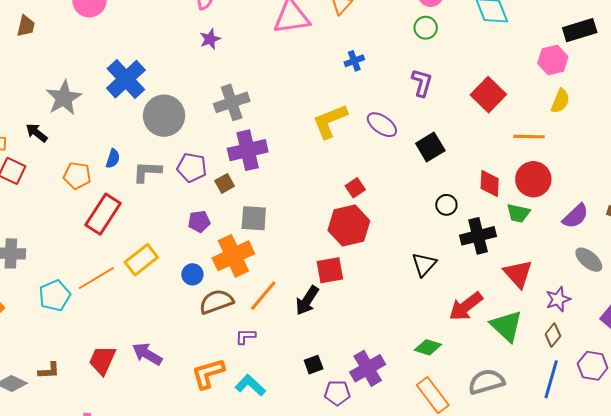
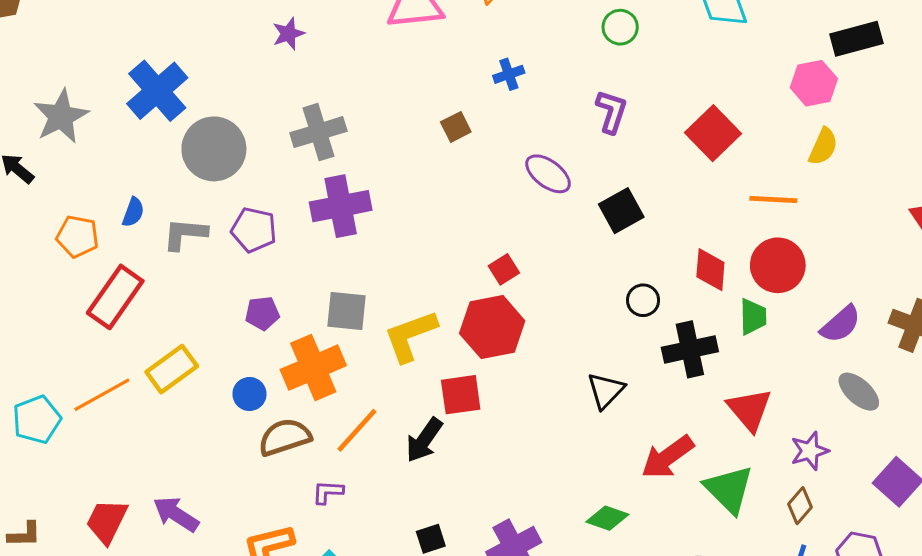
yellow L-shape: (330, 121) -> (410, 336), moved
brown square: (225, 183) -> (456, 127), moved
green trapezoid: (518, 213) -> (753, 317), turned -105

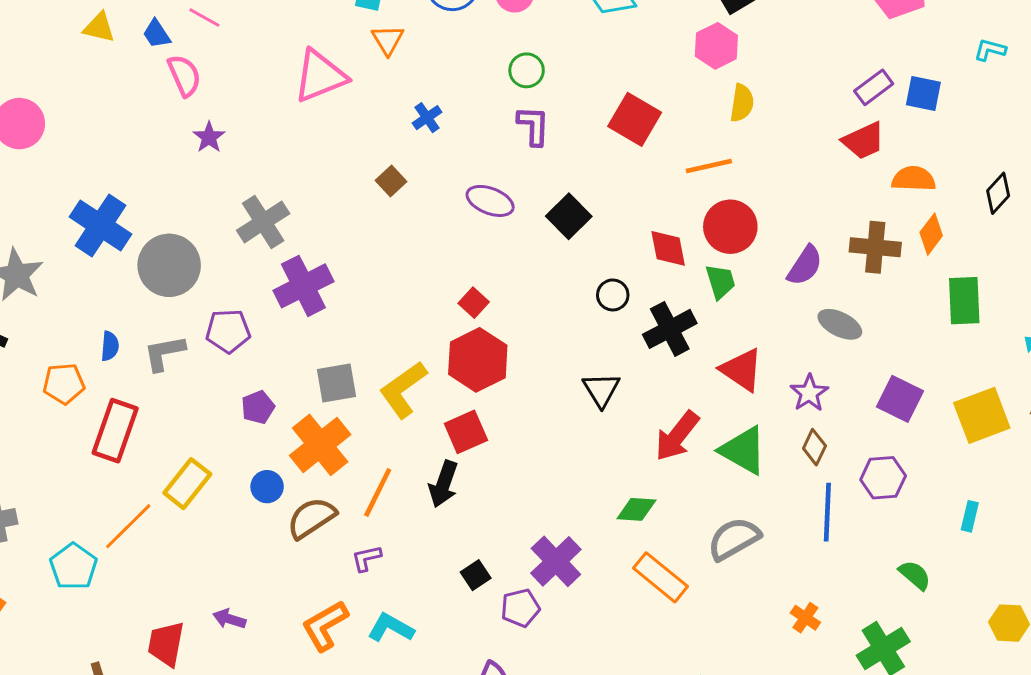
green circle: (620, 27) -> (527, 70), moved
purple arrow: (176, 514) -> (229, 619), size x0.7

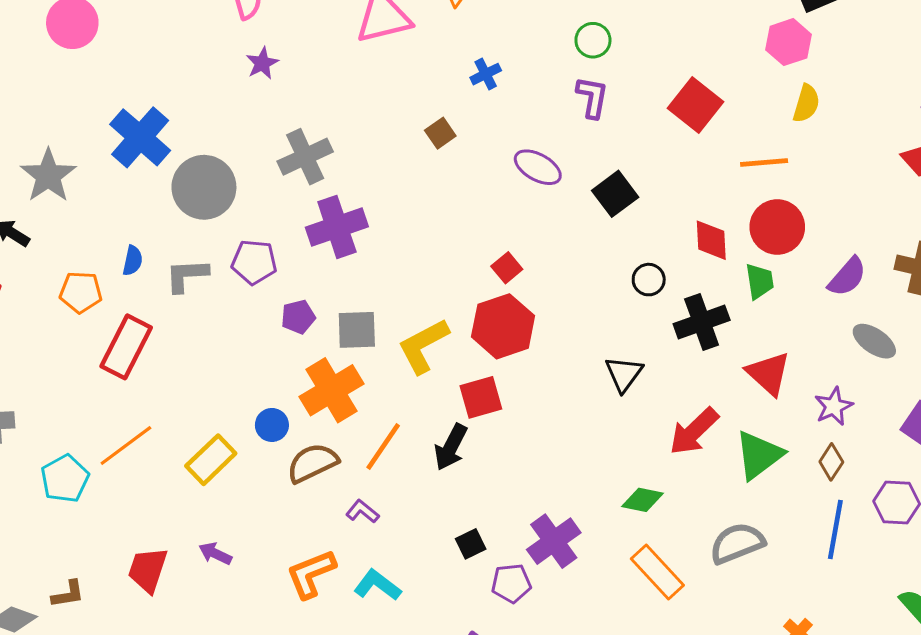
purple pentagon: (258, 407) -> (298, 317), moved
green triangle: (743, 450) -> (759, 455), turned 46
yellow rectangle: (187, 484) -> (211, 460), moved
purple L-shape: (366, 558) -> (362, 511), turned 44

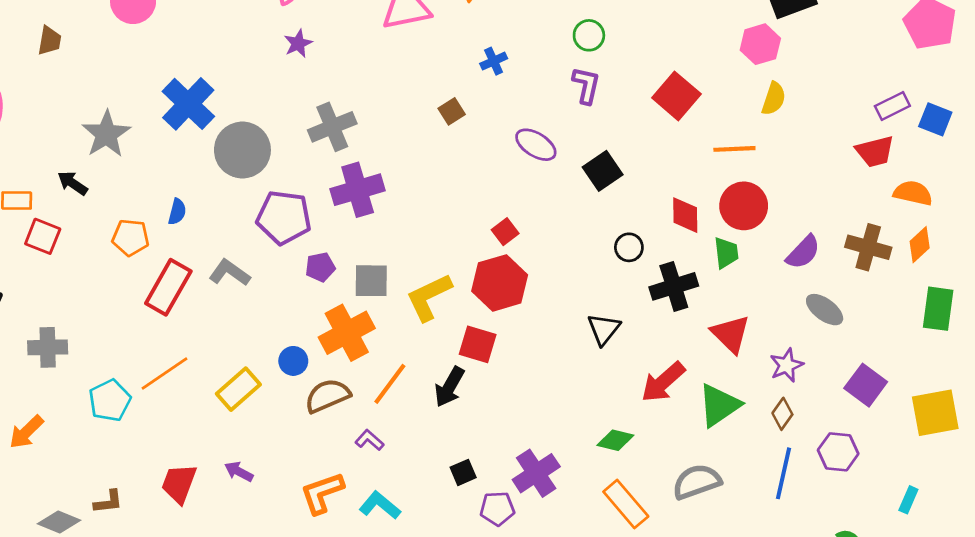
purple pentagon: (254, 262) -> (284, 217), size x1.4
gray L-shape: (187, 275) -> (230, 273), moved, turned 36
red square: (481, 397) -> (478, 344), turned 30

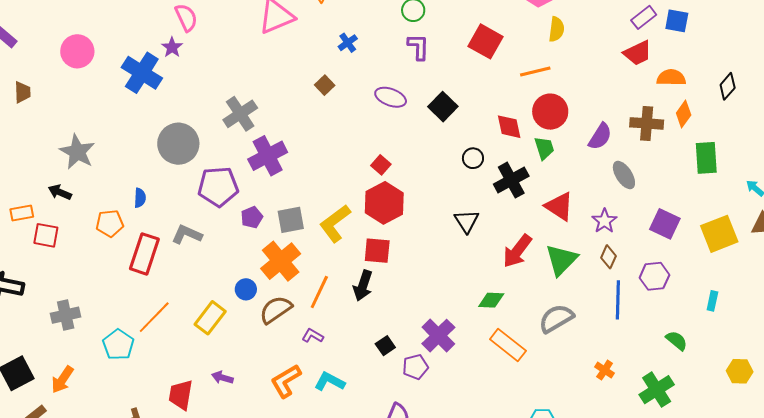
purple star: (298, 43) -> (172, 47), moved
blue cross: (188, 104) -> (142, 73), moved
gray ellipse: (825, 310) -> (624, 175), turned 32

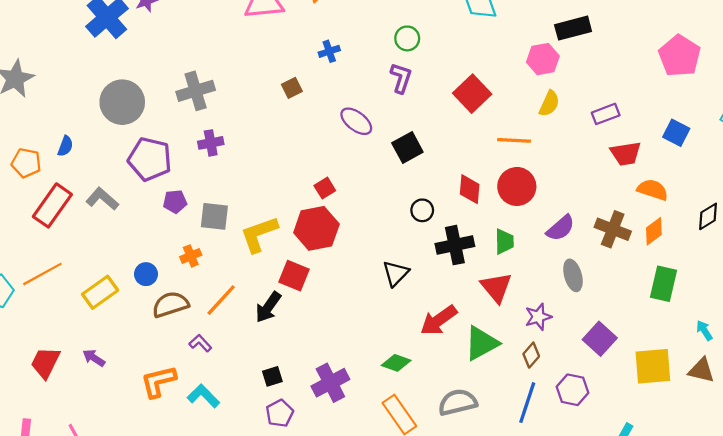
purple rectangle: (644, 17) -> (606, 114), moved
green trapezoid: (544, 148) -> (504, 242), moved
purple cross: (268, 156) -> (211, 143), size x0.6
orange cross: (281, 261) -> (191, 256), size x0.5
purple pentagon: (415, 367) -> (280, 413), moved, turned -30

